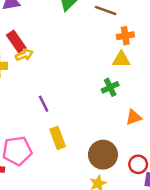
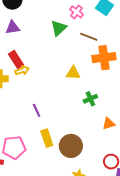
orange cross: (125, 36) -> (104, 58), size x1.6
yellow triangle: (121, 59) -> (73, 73), moved
brown circle: (103, 155) -> (71, 146), moved

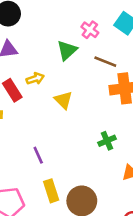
yellow arrow: (22, 70) -> (35, 79), moved
yellow triangle: (73, 73) -> (63, 100), moved, turned 42

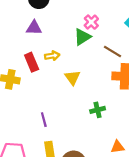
pink cross: (90, 30) -> (91, 22), moved
green cross: (107, 141) -> (98, 110), moved

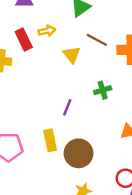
brown line: (113, 52) -> (97, 40), moved
purple line: (44, 120) -> (67, 107), moved, turned 40

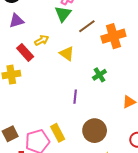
brown line: (97, 40) -> (87, 26), moved, turned -48
yellow rectangle: (50, 140) -> (58, 133), moved

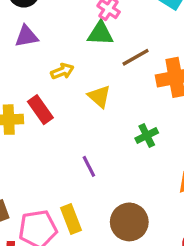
green triangle: (63, 14) -> (100, 34), turned 48
red rectangle: (25, 52) -> (40, 110), moved
purple line: (75, 97) -> (89, 166), moved, turned -40

